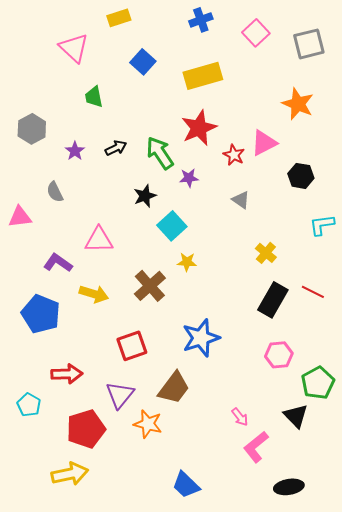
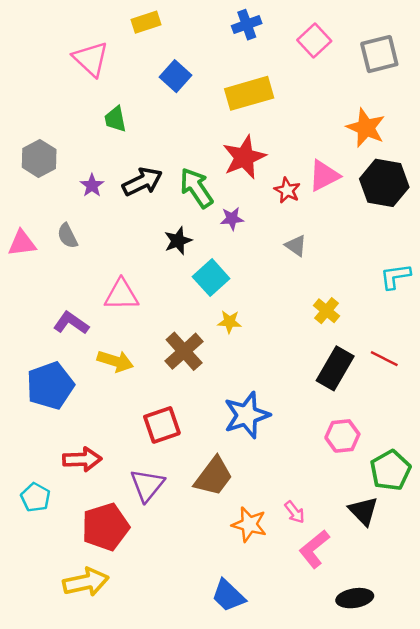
black arrow: (116, 148) -> (142, 182), size x1.5
black hexagon: (301, 176) -> (384, 183), moved, size x1.5
pink triangle: (20, 217) -> (22, 243), moved
blue pentagon: (41, 314) -> (50, 386), turned 30
orange star: (148, 424) -> (249, 524), moved

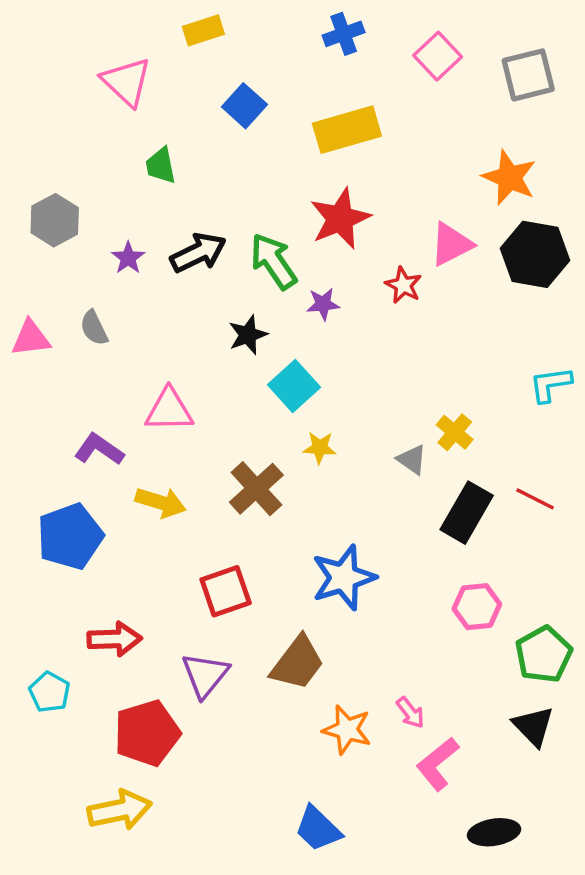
red star: (287, 190) -> (403, 285), moved
gray triangle: (296, 246) -> (412, 460), moved
black triangle: (363, 511) -> (533, 726), moved

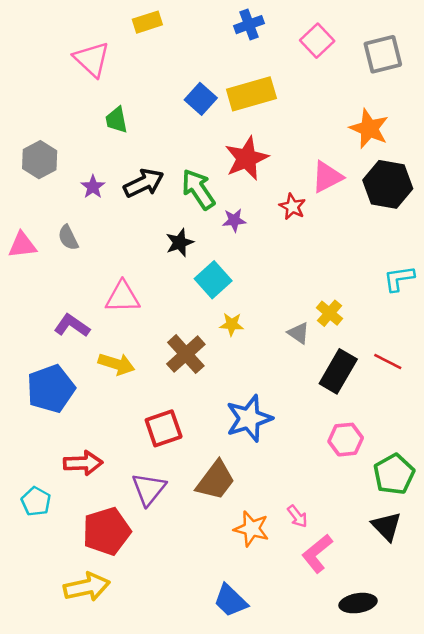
blue square: (244, 106) -> (201, 99), moved

